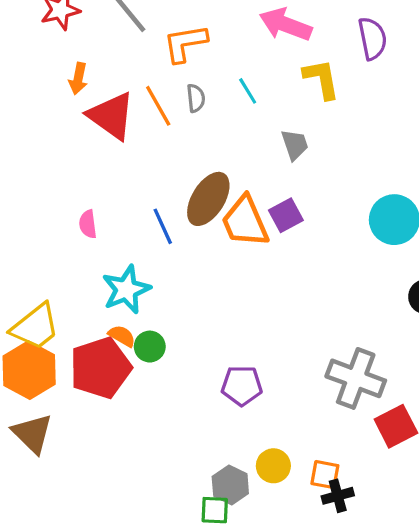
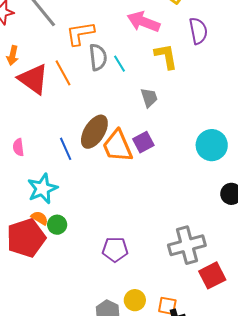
gray semicircle: (196, 98) -> (98, 57), moved, size x1.5
gray cross: (356, 378) -> (187, 245), turned -36

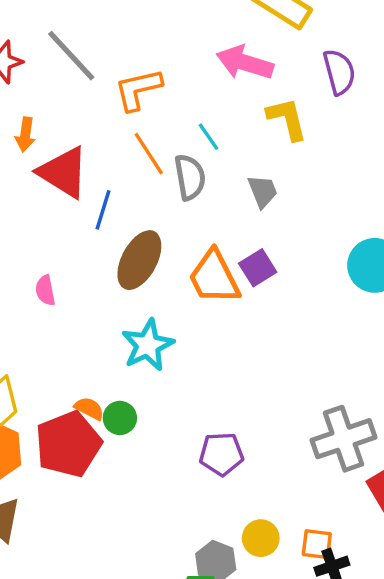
gray semicircle: (98, 57) -> (190, 177), moved
orange line: (63, 73) -> (149, 154), moved
brown ellipse: (94, 132) -> (139, 260), moved
blue line: (66, 149) -> (103, 210), moved, turned 45
cyan star: (42, 189) -> (148, 345), moved

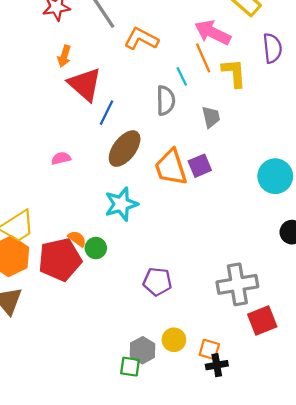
orange L-shape: (138, 89) -> (141, 39), turned 32
orange line: (149, 154) -> (203, 58), moved
pink semicircle: (45, 290) -> (61, 158), turned 78

